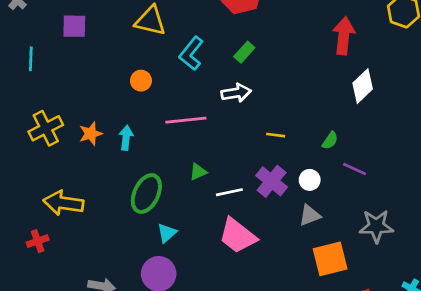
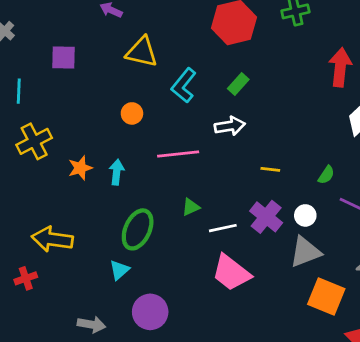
yellow cross: (46, 128) -> (34, 141), moved
gray triangle: (310, 215) -> (305, 252), size x1.4
cyan triangle: (167, 233) -> (119, 270), moved
orange square: (330, 259) -> (326, 297), turned 36

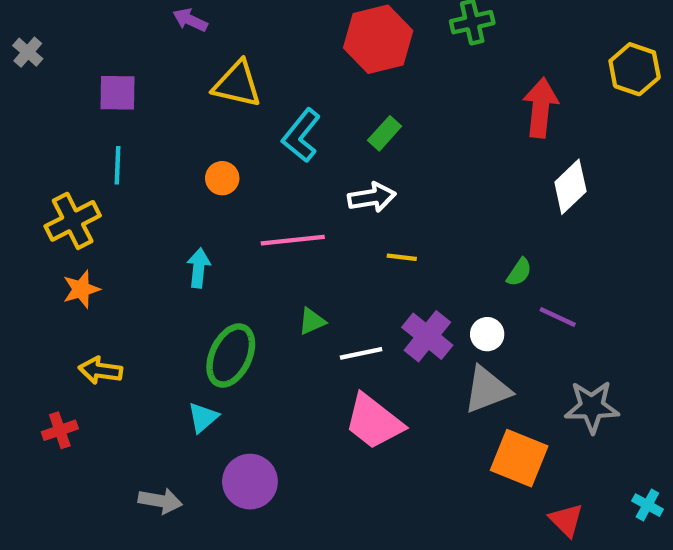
cyan line: (19, 91) -> (118, 165), moved
orange star: (80, 168) -> (81, 289), moved
yellow line: (270, 169) -> (402, 257), moved
yellow arrow: (52, 239) -> (100, 370), size x0.7

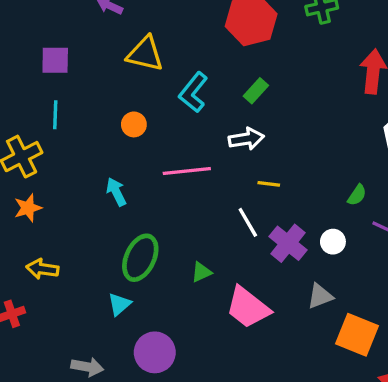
cyan arrow: (199, 268) -> (116, 192), turned -32
green triangle: (312, 321) -> (201, 272), moved
white line: (361, 353) -> (248, 222), moved, turned 72
gray triangle: (487, 390) -> (320, 296), moved, size x0.7

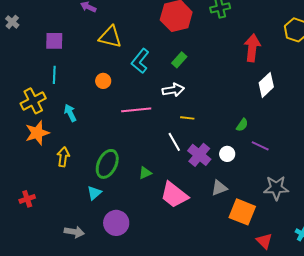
cyan arrow: (116, 192) -> (70, 113), moved
orange star: (28, 208) -> (37, 133), size x1.4
yellow arrow: (42, 269) -> (63, 157), moved, turned 90

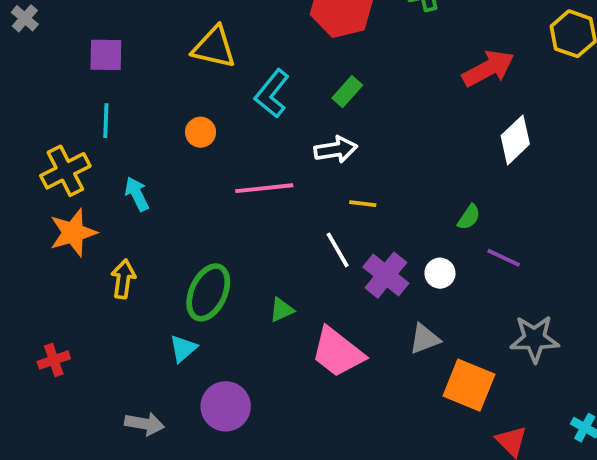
red arrow: (252, 48) -> (488, 68), turned 56

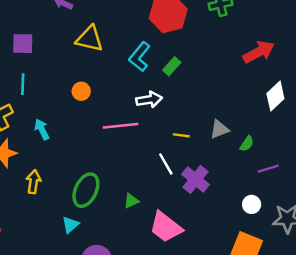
cyan L-shape: (272, 94) -> (140, 57), moved
white arrow: (336, 150) -> (149, 100), moved
purple line: (504, 258) -> (268, 169), turned -42
white circle: (440, 273) -> (252, 204), moved
gray triangle: (425, 339) -> (219, 129), moved

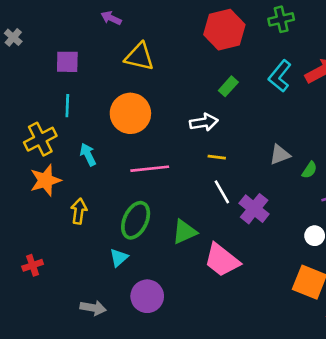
cyan L-shape: (140, 57) -> (280, 76), moved
orange circle: (81, 91) -> (130, 113), size x2.0
pink line: (121, 126) -> (150, 169), moved
yellow line: (181, 135) -> (217, 157), moved
green triangle: (131, 201) -> (185, 232), size x1.5

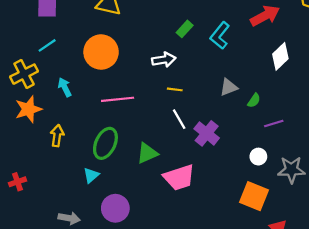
cyan L-shape: (280, 76) -> (220, 36), moved
cyan line: (67, 106) -> (47, 45), turned 54
pink trapezoid: (222, 260) -> (179, 177), turned -56

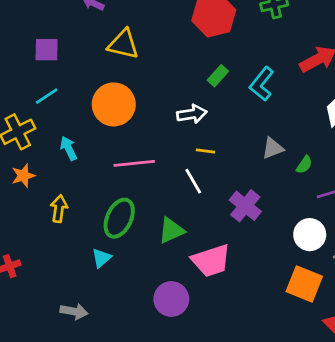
orange star: (28, 109) -> (23, 176), size x0.7
white line: (179, 119) -> (193, 181), moved
white circle: (258, 157) -> (310, 235), size x1.5
purple circle: (115, 208) -> (171, 299), moved

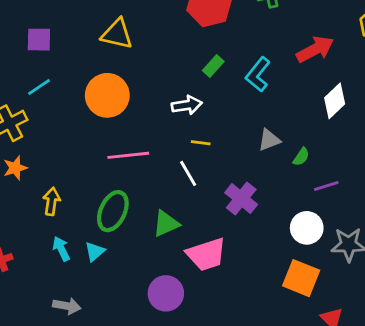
cyan arrow: (69, 148) -> (61, 249), moved

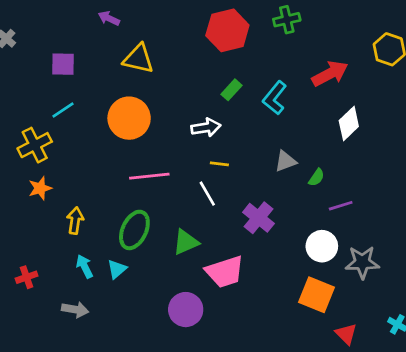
gray arrow: (67, 306) -> (75, 310), moved

